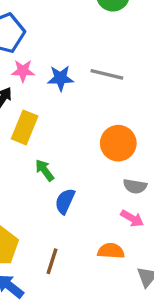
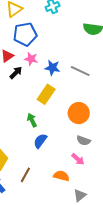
yellow rectangle: (25, 127) -> (46, 94), moved

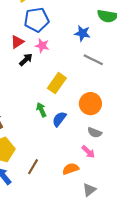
blue star: (52, 68) -> (82, 33), moved
blue semicircle: (40, 141) -> (59, 119), moved
orange semicircle: (61, 176) -> (71, 169), turned -35

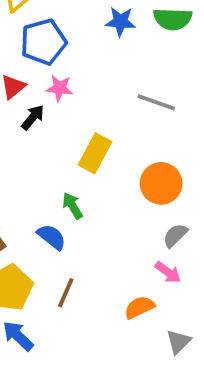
blue star: (82, 33) -> (120, 22), moved
blue semicircle: (59, 119) -> (52, 237), moved, turned 98
gray semicircle: (95, 132) -> (175, 235), turned 120
brown line: (33, 167) -> (66, 293), moved

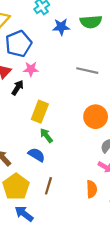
yellow rectangle: (95, 153) -> (40, 112), moved
orange semicircle: (139, 307) -> (92, 189), turned 120

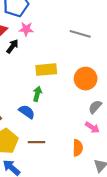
yellow rectangle: (40, 112) -> (46, 70), moved, turned 60
green arrow: (46, 136) -> (37, 94), turned 48
brown line: (48, 186) -> (36, 142), turned 70

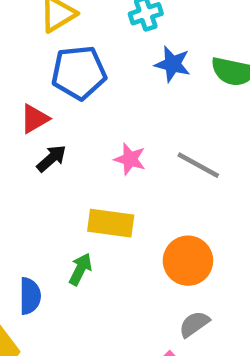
pink star: (26, 29) -> (130, 159), moved
blue semicircle: (27, 112) -> (30, 296), moved, turned 42

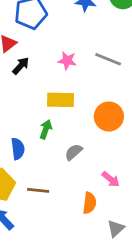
gray semicircle: (194, 324) -> (74, 152), moved

